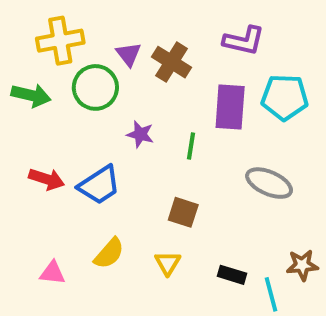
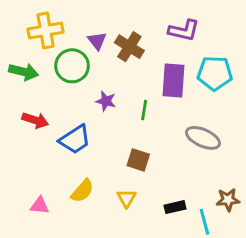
red arrow: (47, 179) -> (35, 120), moved
black rectangle: (232, 275) -> (175, 207), turned -30

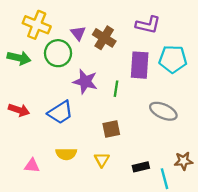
yellow cross: (46, 31) -> (37, 25), turned 32
purple star: (106, 101) -> (85, 82), size x1.5
red arrow: (35, 120) -> (19, 110), moved
brown square: (138, 160) -> (111, 129), turned -30
yellow semicircle: (82, 191) -> (66, 154), turned 48

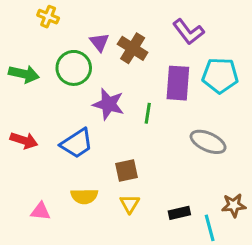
yellow cross: (37, 25) -> (48, 17), moved, size x0.6
purple L-shape: (148, 25) -> (188, 32), turned 40
brown square: (111, 129) -> (127, 171), moved

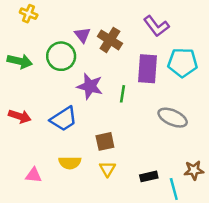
yellow cross: (48, 17) -> (29, 14), moved

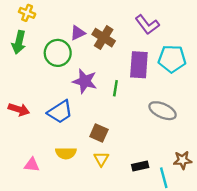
purple triangle: (82, 35) -> (78, 33), turned 42
green arrow: (20, 61) -> (19, 42), moved, turned 90
brown square: (105, 141) -> (99, 133), turned 36

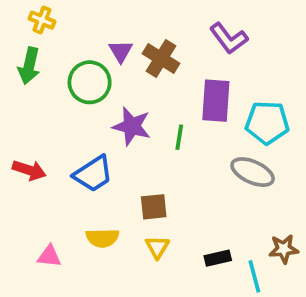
purple triangle: (78, 33) -> (121, 51), turned -35
cyan pentagon: (172, 59) -> (267, 123), moved
brown square: (99, 133) -> (154, 207), turned -30

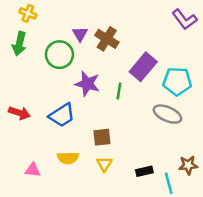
purple L-shape: (229, 38) -> (185, 19), moved
purple rectangle: (216, 101) -> (143, 67), turned 36

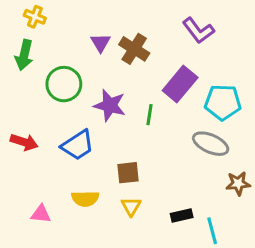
purple L-shape: (185, 19) -> (198, 31), moved
green circle: (59, 55) -> (64, 84), moved
brown star: (188, 165) -> (238, 183), moved

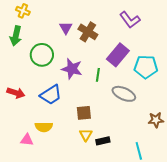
gray ellipse: (211, 144) -> (124, 94), moved
yellow semicircle: (85, 199) -> (44, 127), moved
black rectangle: (182, 215) -> (103, 141), moved

